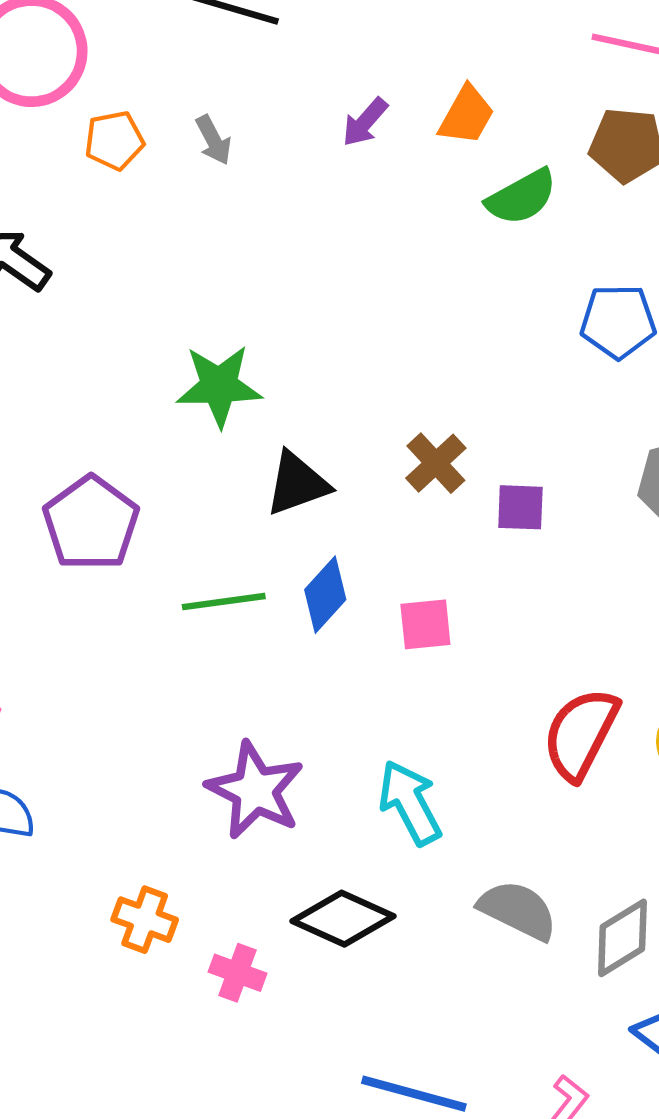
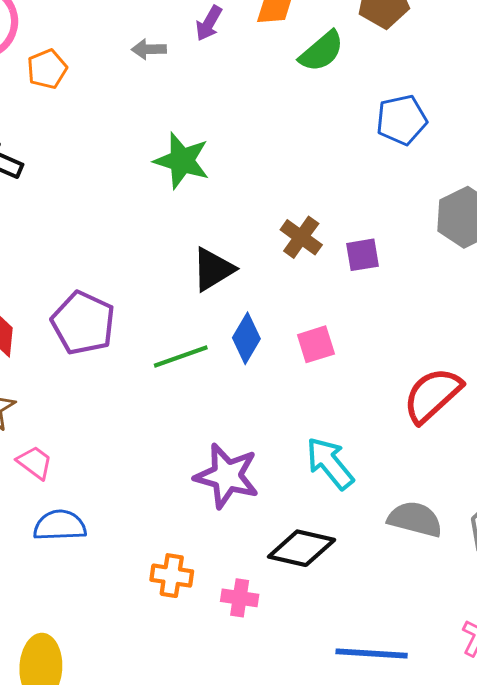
gray arrow: (213, 140) -> (149, 49), moved, turned 128
green star: (219, 386) -> (182, 161), moved, turned 30
red semicircle: (581, 734) -> (432, 395), turned 32

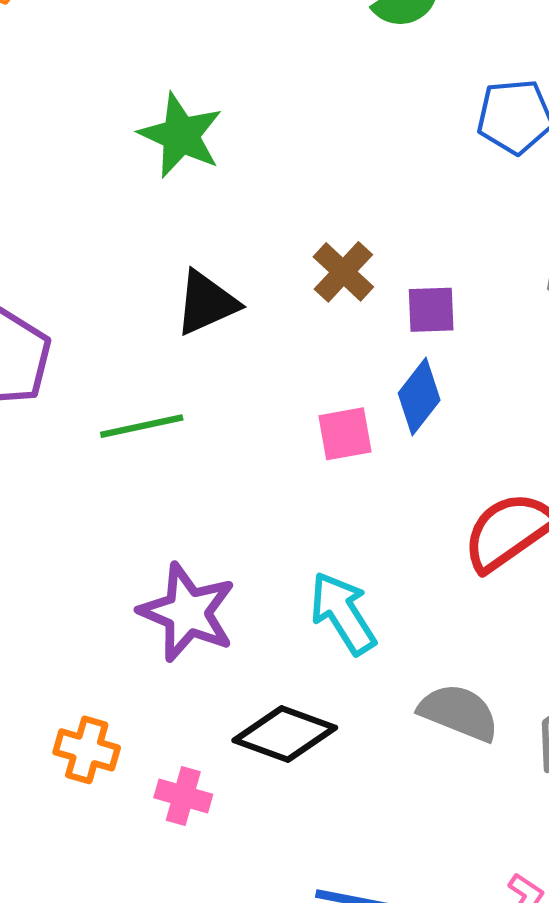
blue diamond: (246, 338) -> (419, 397), moved

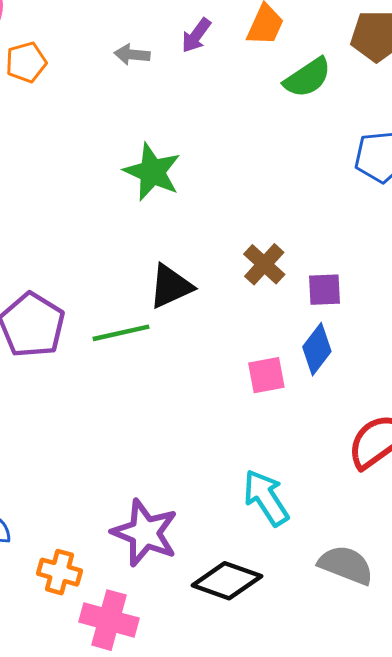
green line: (142, 426) -> (121, 333), moved
purple star: (187, 612) -> (145, 533), moved
orange cross: (87, 750) -> (60, 572), moved
pink cross: (183, 796) -> (109, 620), moved, size x1.5

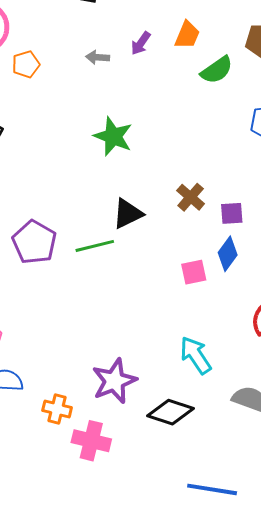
purple star: (145, 533) -> (114, 381), turned 30

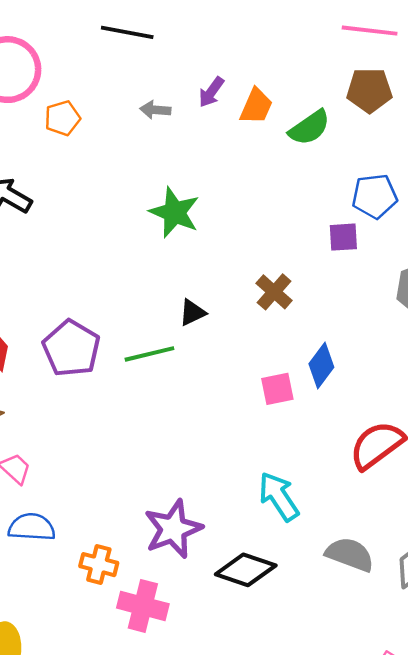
orange trapezoid: (187, 35) -> (256, 106), moved
purple square: (232, 213) -> (343, 237), moved
black triangle: (128, 214) -> (192, 312), size x0.7

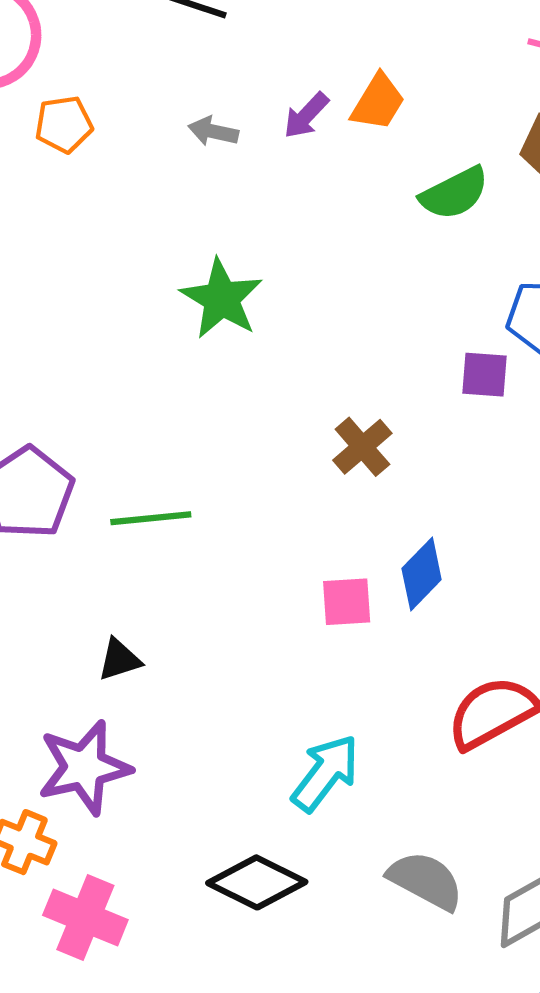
orange trapezoid: (256, 106) -> (378, 102), moved
black triangle: (192, 312) -> (119, 660), moved
cyan arrow: (279, 496) -> (325, 773), turned 63
purple star: (173, 529) -> (84, 767), moved

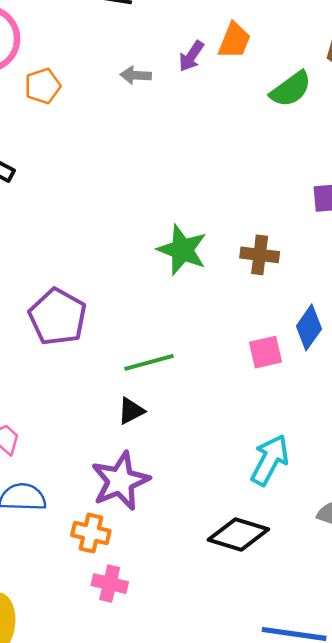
green star: (222, 299) -> (182, 250), moved
brown cross: (362, 447) -> (260, 255), turned -33
green line: (151, 518) -> (149, 362), moved
pink cross: (85, 917) -> (110, 584), moved, size x0.7

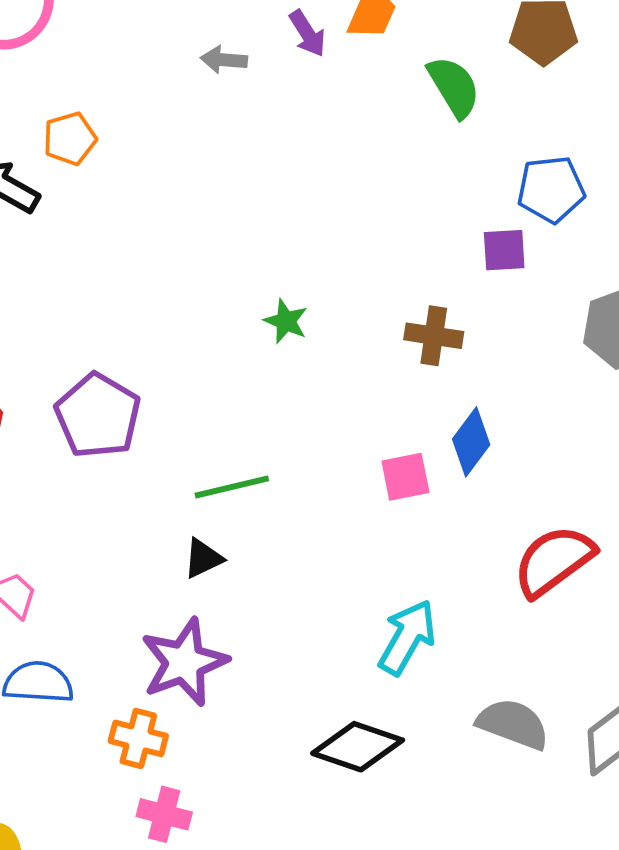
purple arrow: (191, 56) -> (307, 33), turned -68
orange pentagon: (43, 86) -> (70, 139), moved
green semicircle: (291, 89) -> (454, 87), turned -87
green star: (182, 250) -> (286, 321), size x0.6
brown cross: (260, 255) -> (434, 336), moved

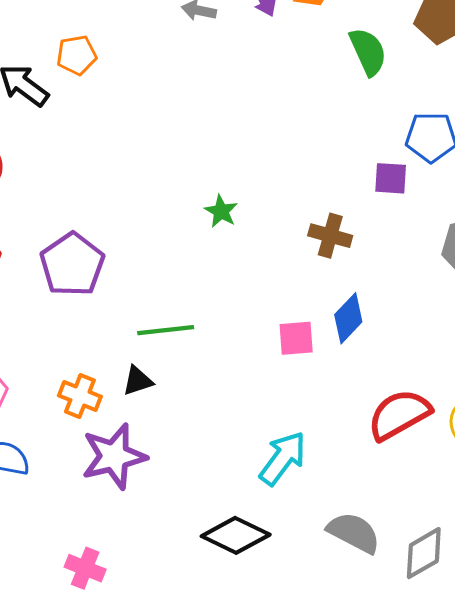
orange cross: (138, 738) -> (80, 396), moved

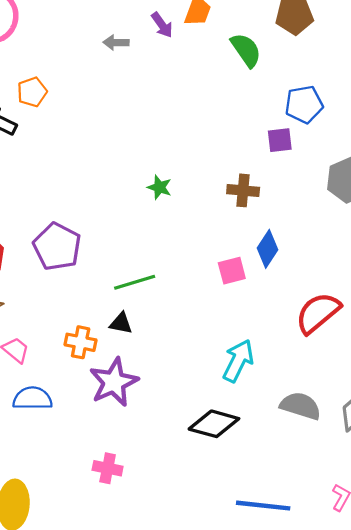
black triangle: (138, 381) -> (121, 323), turned 40

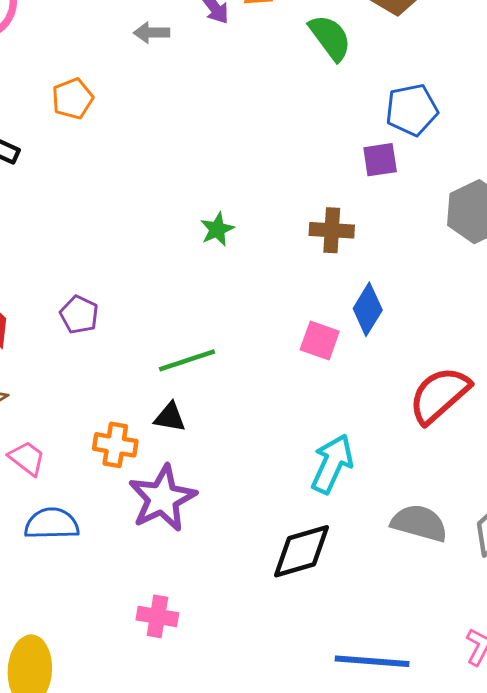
orange pentagon: (32, 92) -> (73, 99), moved
green star: (159, 187) -> (217, 229), turned 30
purple pentagon: (57, 247) -> (79, 315), size x0.6
pink square: (232, 271) -> (320, 341), turned 36
black diamond: (214, 424) -> (301, 551), turned -30

